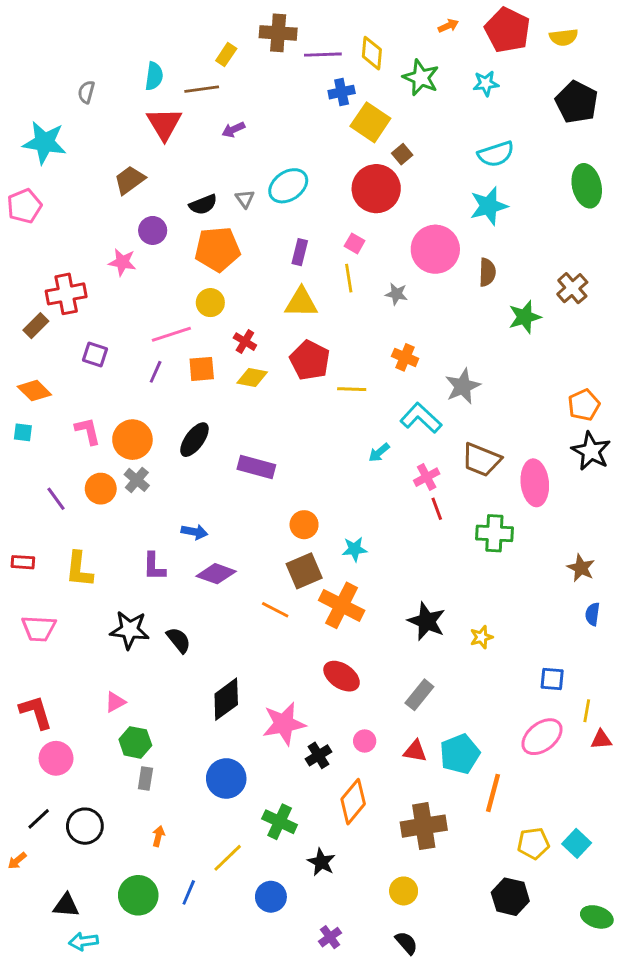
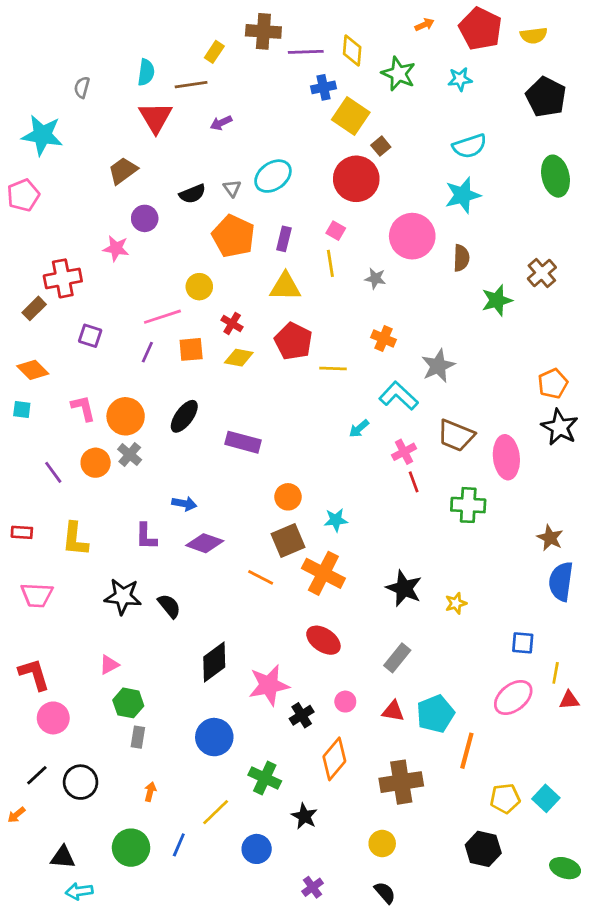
orange pentagon: (218, 249) -> (233, 236), moved, turned 30
blue semicircle: (592, 614) -> (561, 581), size x1.8

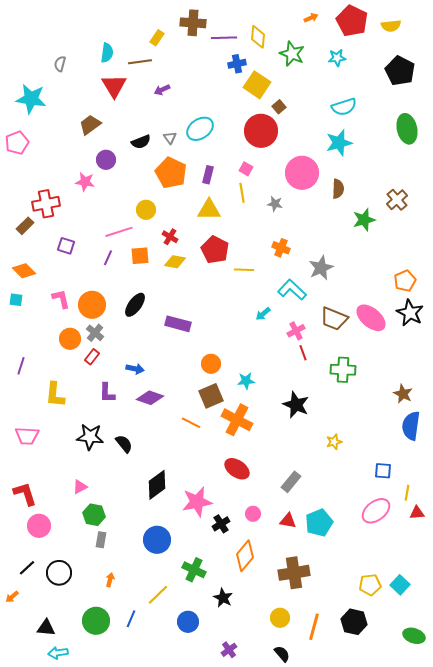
pink ellipse: (506, 457) -> (371, 318), moved, turned -44
purple line: (53, 472) -> (21, 366), moved, turned 54
red rectangle: (22, 532) -> (92, 357), moved, turned -56
black star: (404, 588) -> (296, 405), moved
orange line: (467, 751) -> (314, 627), moved

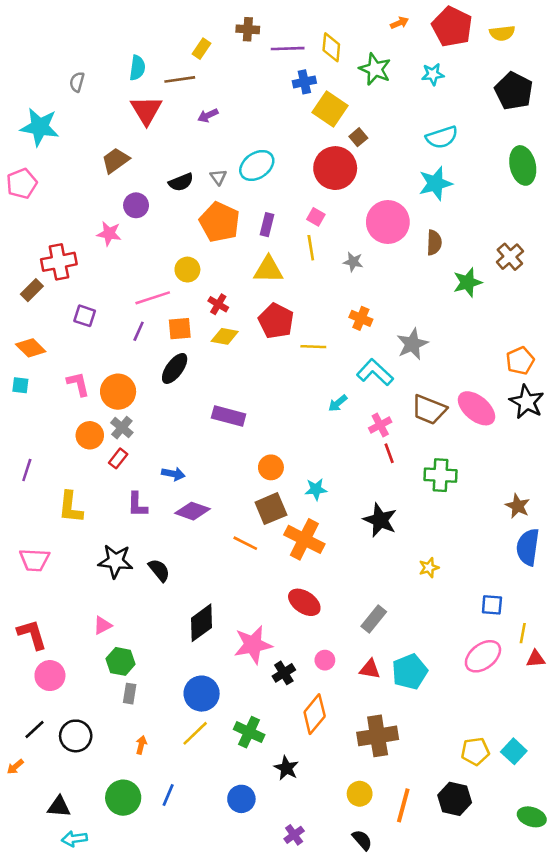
brown cross: (193, 23) -> (248, 29), size x0.7
black ellipse: (135, 305) -> (175, 368), moved
yellow line: (158, 595) -> (195, 733), moved

